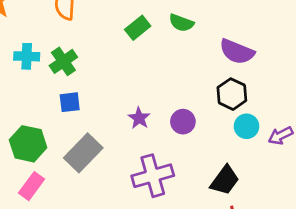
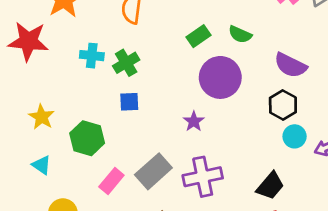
purple circle: (183, 122) -> (220, 77), moved, size x1.8
gray rectangle: (83, 153) -> (153, 171), moved
pink rectangle: (32, 186) -> (111, 181), moved

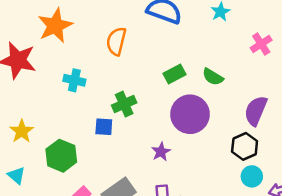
green cross: (126, 63) -> (124, 104), moved
purple semicircle: (290, 65) -> (256, 111), turned 80

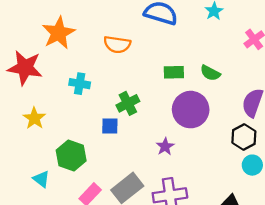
orange semicircle: (116, 41) -> (117, 44), turned -92
green rectangle: (174, 74) -> (174, 72), turned 30
yellow star: (22, 131) -> (34, 118), moved
cyan triangle: (16, 175) -> (41, 179), moved

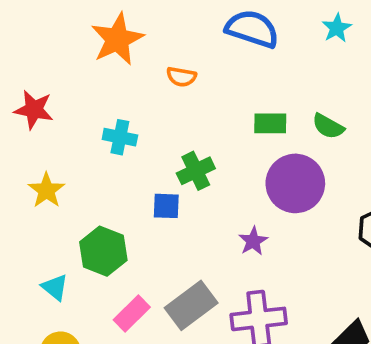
orange star: (58, 33) -> (117, 39), moved
orange semicircle: (117, 44) -> (181, 77), size x0.7
red star: (25, 68) -> (34, 110), size x0.7

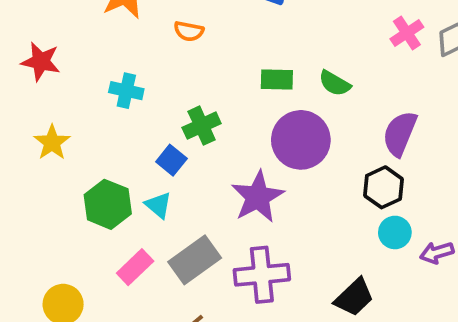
blue square: (166, 206) -> (171, 160), turned 36
purple star: (253, 241) -> (258, 197), size x1.8
cyan triangle: (55, 287) -> (158, 205), moved

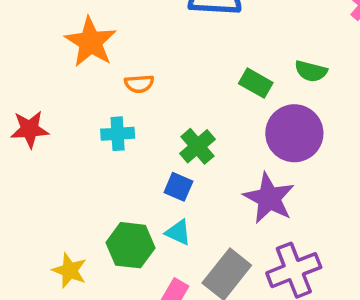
orange semicircle: (189, 31) -> (139, 84), moved
green rectangle: (277, 80) -> (256, 83), turned 44
yellow star: (52, 142) -> (70, 270), moved

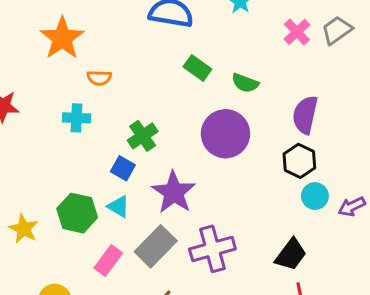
green rectangle: (256, 83) -> (197, 68), moved
purple star: (269, 198) -> (174, 192), moved

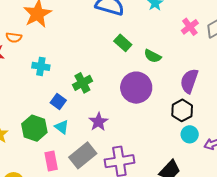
orange semicircle: (99, 78) -> (14, 37), moved
blue square: (123, 168) -> (58, 101), moved
purple star: (174, 192) -> (98, 122), size x0.7
pink rectangle: (108, 260) -> (51, 161), turned -54

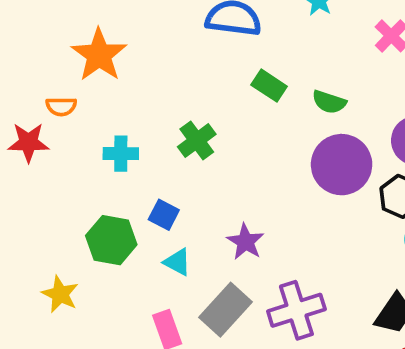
green cross: (82, 83) -> (197, 140), moved
purple circle: (136, 88) -> (342, 165), moved
green hexagon: (34, 128) -> (111, 240), moved

